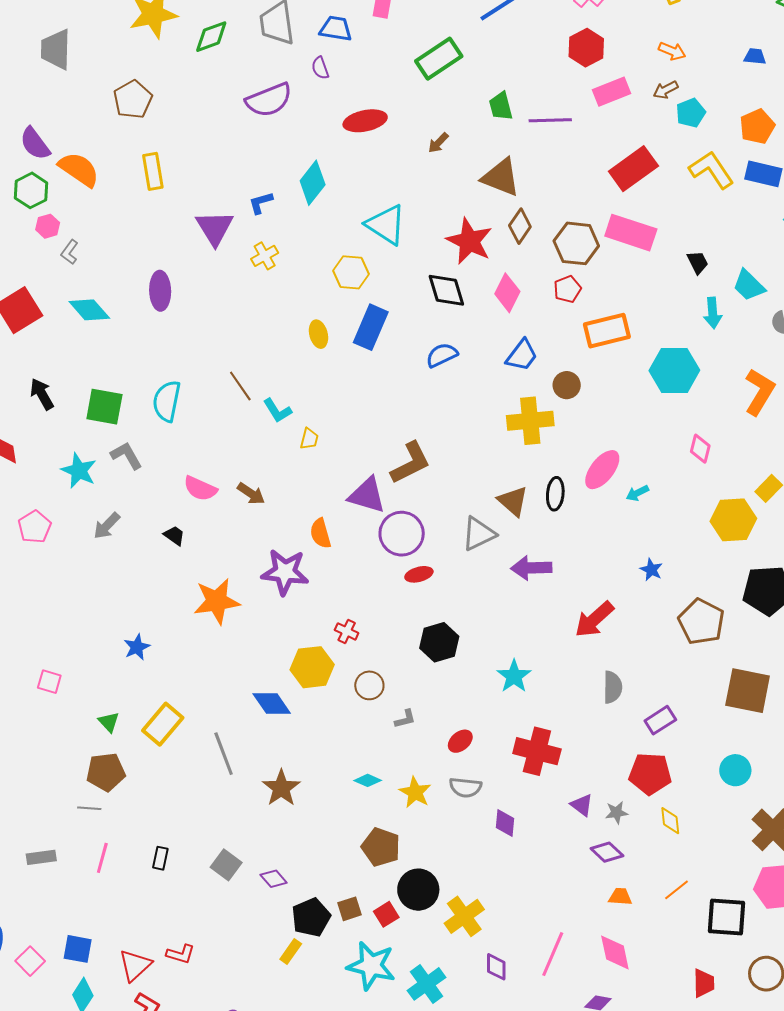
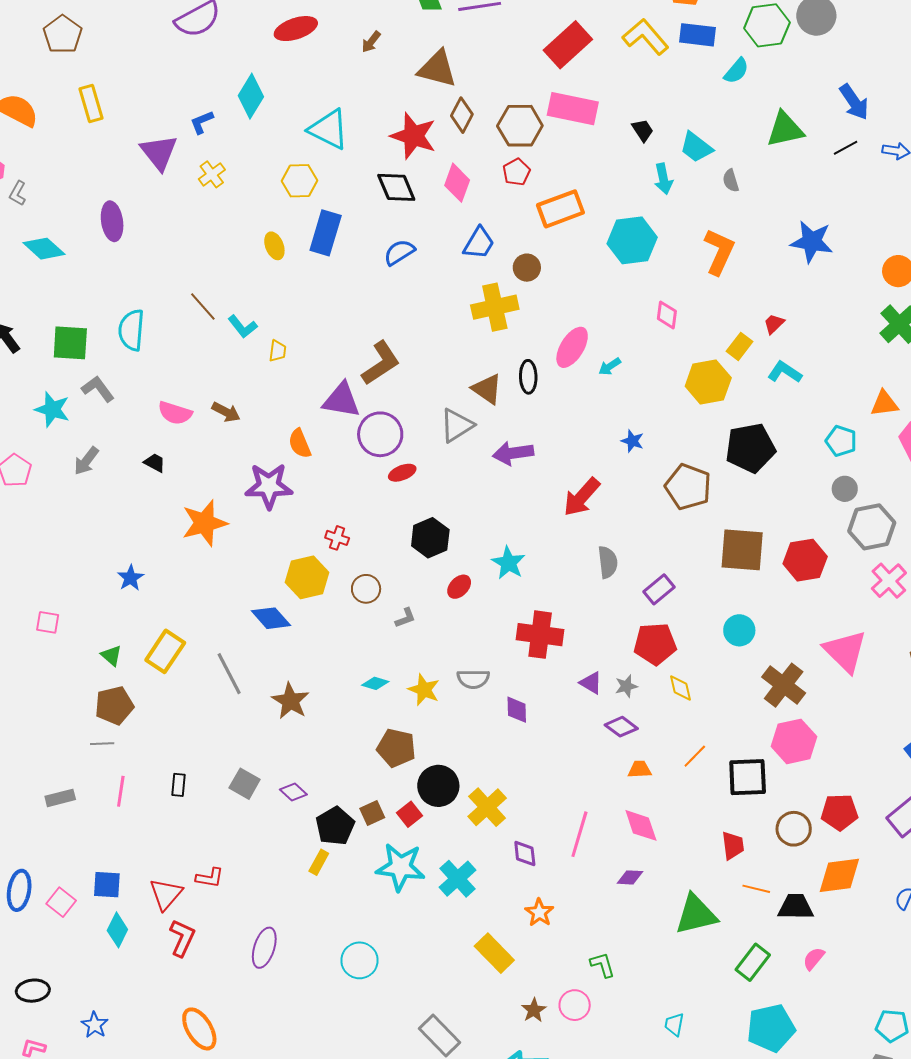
red ellipse: (460, 741) -> (459, 587), moved

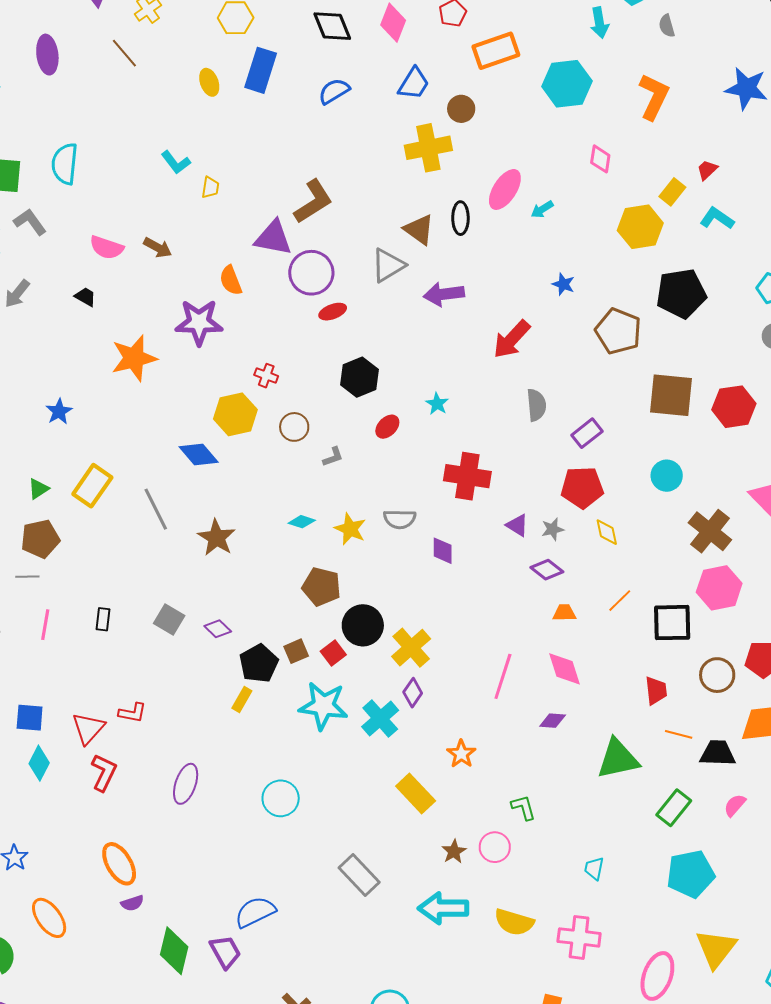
brown line: (203, 307) -> (124, 53), moved
cyan star: (508, 563) -> (437, 404), size x0.7
green triangle: (111, 656) -> (38, 489), turned 45
purple diamond: (525, 853) -> (413, 693), moved, turned 40

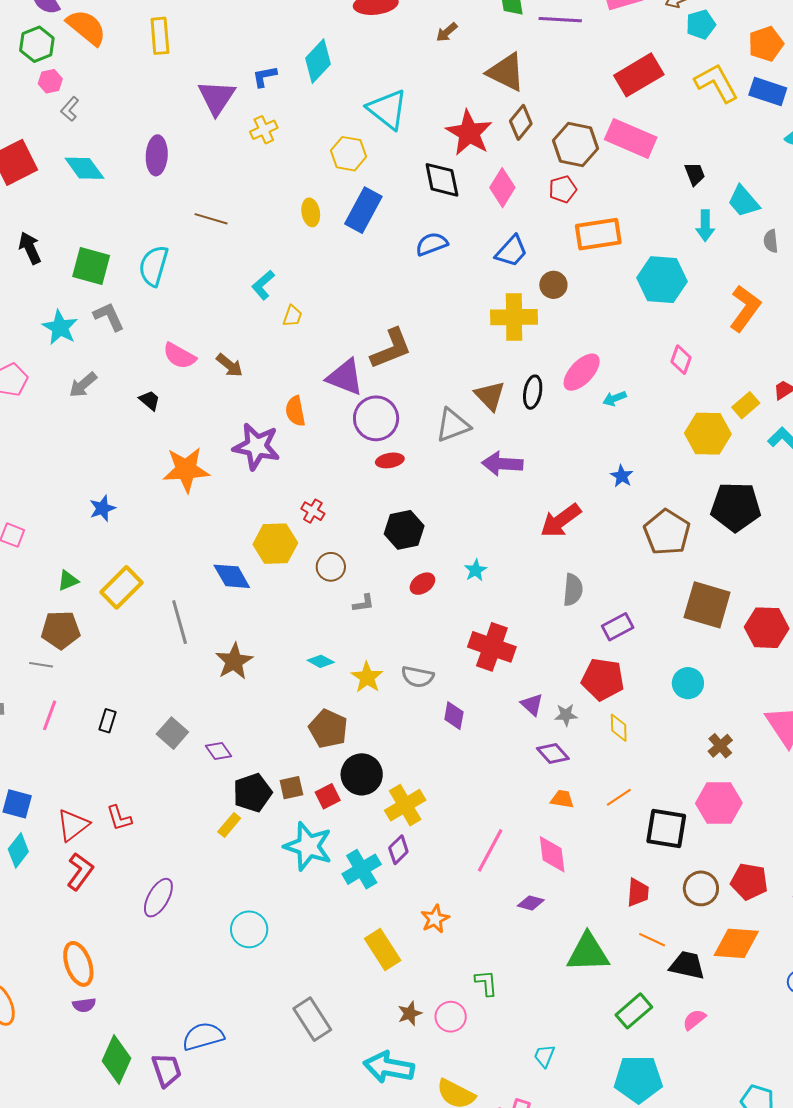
brown line: (124, 53) -> (211, 219), moved, turned -44
cyan L-shape: (176, 162) -> (263, 285), turned 76
brown cross: (710, 531) -> (720, 746), size x0.6
red L-shape: (132, 713) -> (119, 818), turned 52

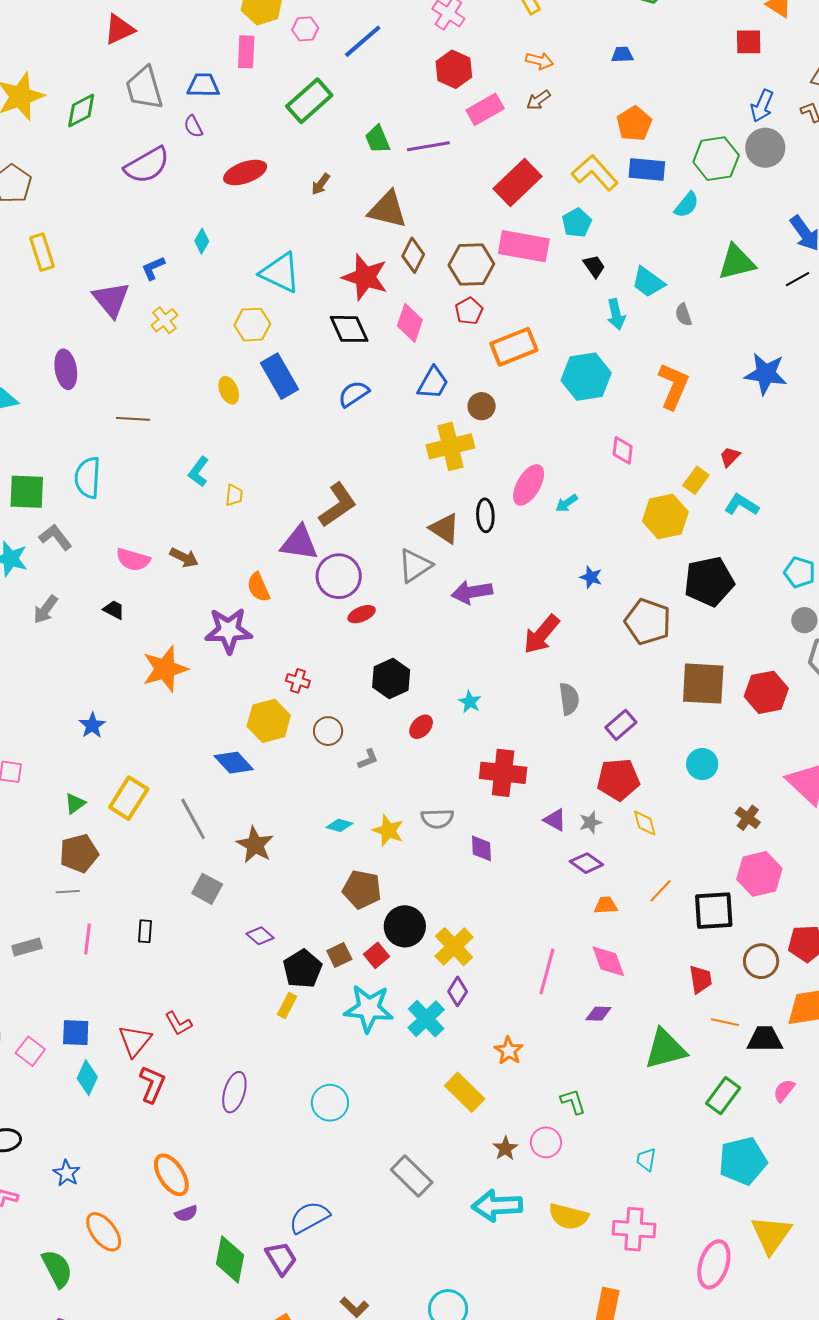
cyan pentagon: (701, 24) -> (577, 223), moved
cyan diamond: (318, 61) -> (202, 241), size x0.6
blue rectangle: (363, 210) -> (280, 376), turned -45
gray square: (172, 733) -> (207, 889), moved

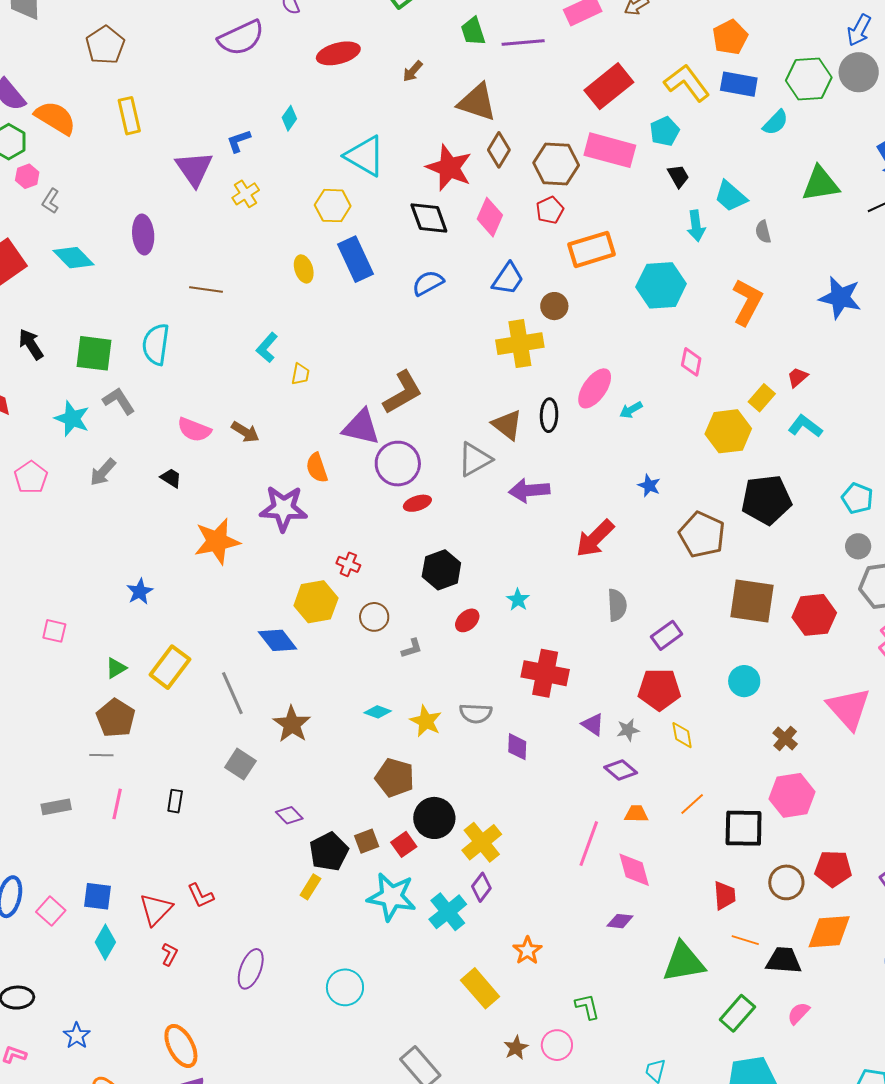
brown pentagon: (79, 853) -> (116, 718), turned -30
pink line: (547, 971) -> (589, 844), moved
red L-shape: (152, 1084) -> (169, 954), size x0.6

